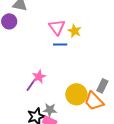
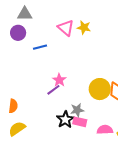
blue line: (60, 45) -> (40, 47), moved
purple line: (31, 85) -> (53, 90), turned 32

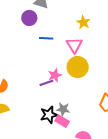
pink triangle: (66, 28) -> (74, 45), moved
yellow star: (84, 28) -> (83, 22), moved
yellow circle: (100, 89) -> (78, 67), moved

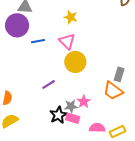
purple circle: (29, 18) -> (17, 25), size x1.5
pink star: (55, 75) -> (84, 102), moved

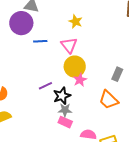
gray rectangle: (119, 74) -> (117, 74), moved
pink star: (84, 102) -> (80, 80), moved
black star: (58, 115) -> (62, 96), moved

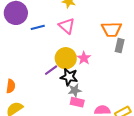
yellow circle: (75, 67) -> (66, 58), moved
black star: (62, 96) -> (69, 77), turned -30
orange trapezoid: (109, 100) -> (112, 29), moved, turned -35

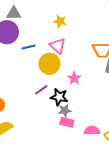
yellow circle: (66, 58) -> (49, 64), moved

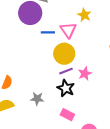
pink triangle: (58, 46) -> (68, 30), moved
purple line: (41, 90) -> (66, 71), moved
gray star: (65, 110) -> (37, 99), moved

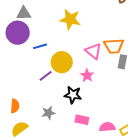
yellow star: (84, 15) -> (70, 19), size x1.5
pink triangle: (68, 30) -> (93, 51), moved
purple line: (66, 71) -> (46, 76), moved

